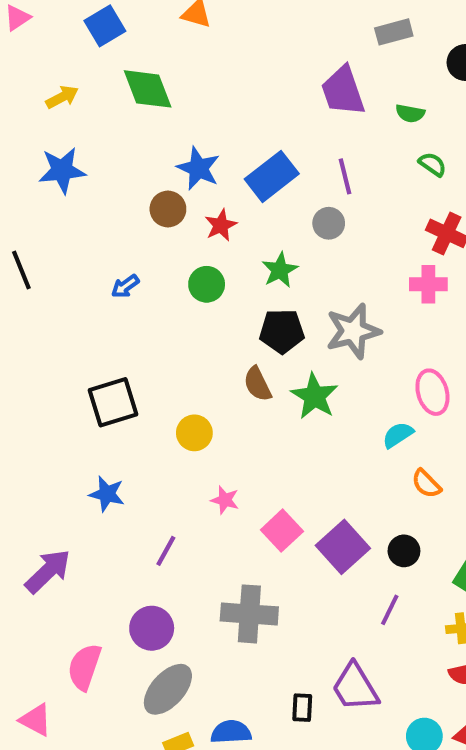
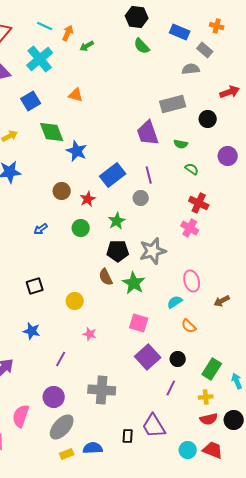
gray rectangle: (394, 32) -> (173, 104), size x1.4
blue star: (198, 168) -> (77, 151), moved
pink cross: (428, 284) -> (190, 228), turned 30
black square: (113, 402) -> (35, 286), size x0.7
pink square: (282, 531) -> (139, 323), moved, turned -30

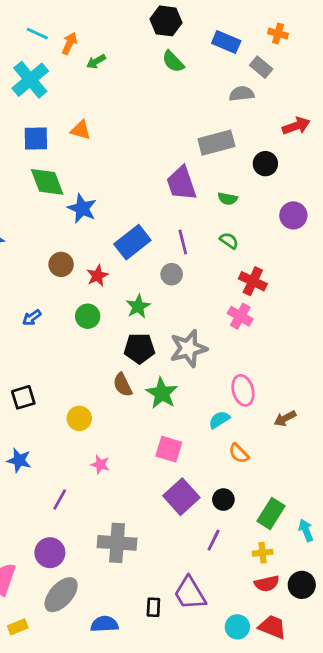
blue square: (31, 101) -> (36, 138), moved, turned 30
green semicircle: (192, 169) -> (229, 241), moved
yellow rectangle: (67, 454) -> (18, 627), moved

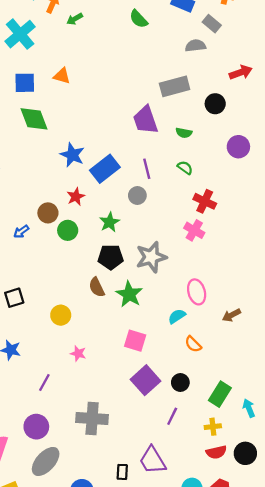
blue star: (82, 208) -> (72, 155), moved
brown circle: (61, 264) -> (48, 213), moved

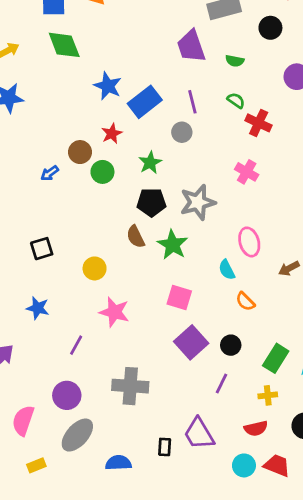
red cross: (205, 201) -> (259, 123), moved
cyan semicircle: (177, 316) -> (227, 270), turned -84
pink star: (78, 353) -> (114, 312), size x1.6
red semicircle: (216, 452) -> (256, 428), moved

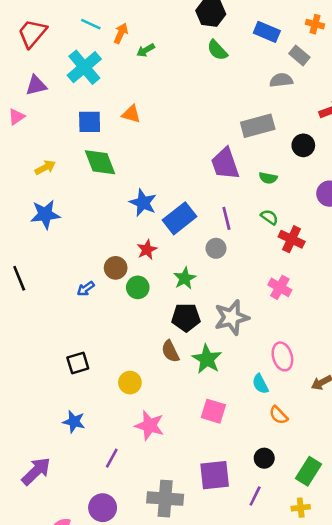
purple square: (191, 342) -> (215, 475), moved, turned 36

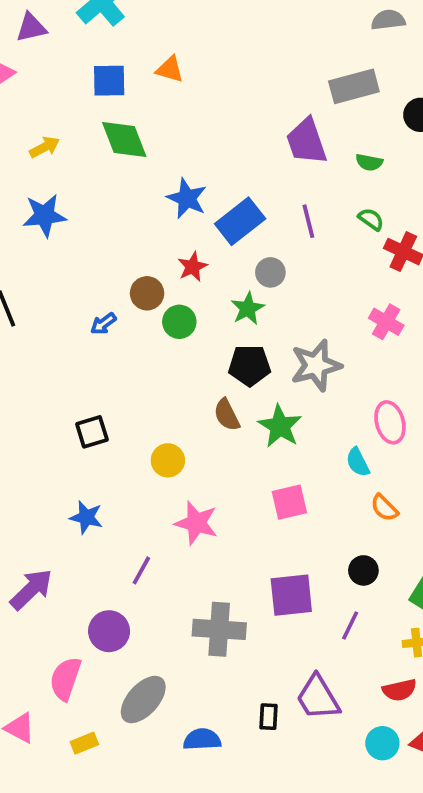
gray circle: (216, 248) -> (270, 272), moved
pink square: (213, 411) -> (289, 502), turned -30
purple circle: (103, 508) -> (109, 631), moved

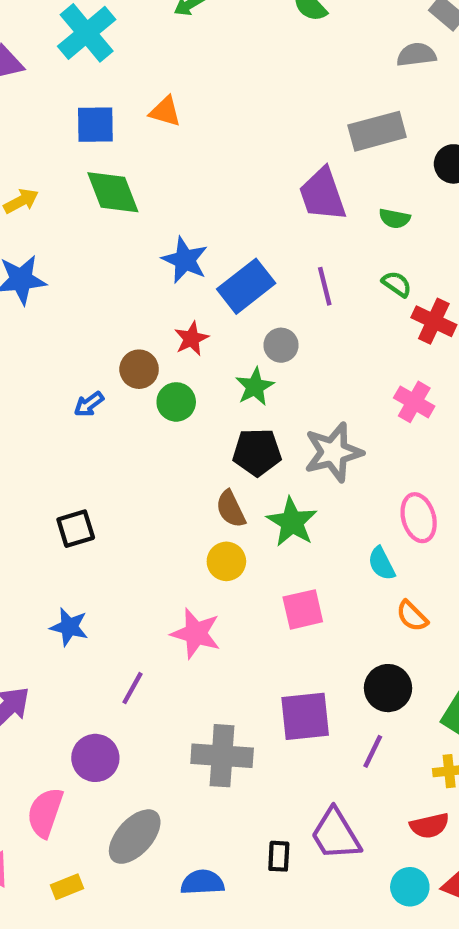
yellow circle: (168, 460) -> (226, 561), moved
black circle: (363, 570) -> (388, 688), size x1.4

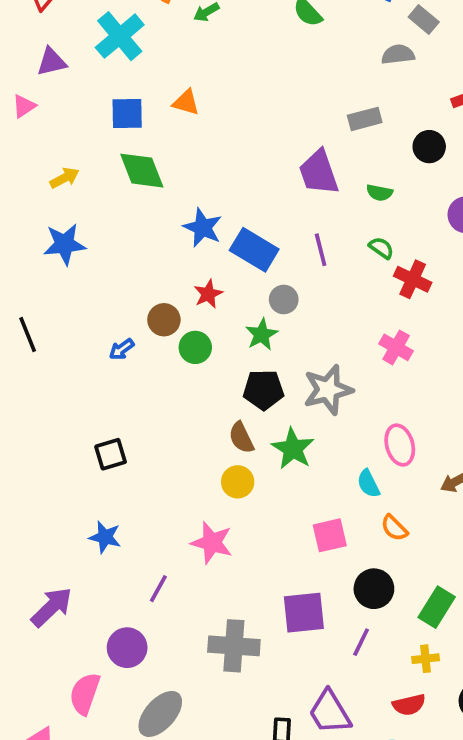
gray rectangle: (377, 131) -> (365, 119), size x0.7
blue rectangle: (246, 286) -> (254, 250), turned 69
pink square: (303, 609) -> (330, 535), moved

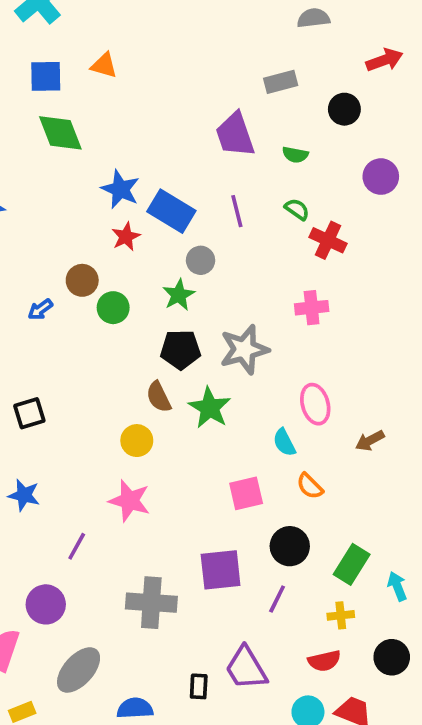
red star: (208, 294) -> (126, 237), moved
pink cross: (396, 347) -> (312, 308), turned -36
yellow circle: (238, 482) -> (137, 441), moved

